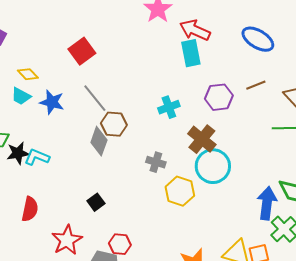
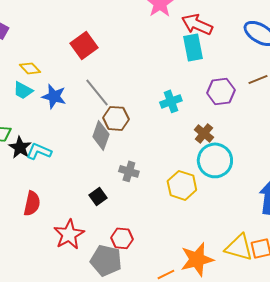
brown cross: (202, 139) -> (204, 133), size x0.7
black star: (18, 153) -> (20, 147), turned -30
gray cross: (156, 162) -> (129, 171), moved

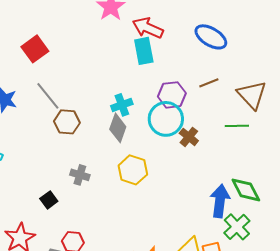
brown cross: (204, 133) -> (189, 137), moved
gray diamond: (101, 135) -> (118, 128), moved
cyan circle: (215, 160) -> (166, 119), moved
yellow hexagon: (182, 185) -> (133, 170), moved

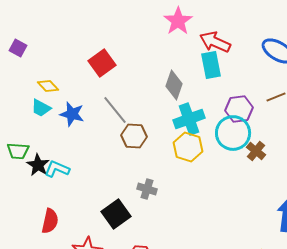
cyan cross: (122, 105) -> (189, 119), size x1.4
gray diamond: (118, 128) -> (174, 85), moved
yellow hexagon: (133, 170) -> (188, 147), moved
black square: (49, 200) -> (116, 214), size x1.6

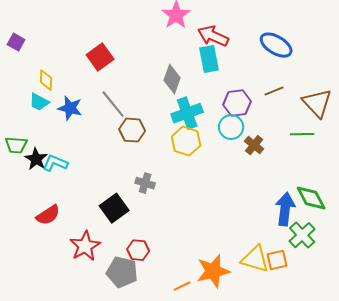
yellow diamond: (48, 86) -> (46, 80), turned 45
cyan circle: (233, 133) -> (231, 127), size x0.7
red semicircle: (50, 221) -> (48, 215), turned 45

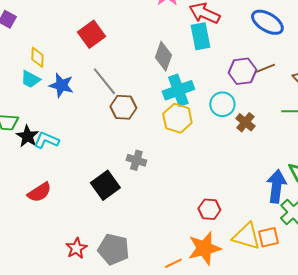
purple hexagon: (237, 103) -> (242, 71), moved
red star: (85, 246) -> (76, 248), moved, size x0.7
red hexagon: (138, 250) -> (209, 209), moved

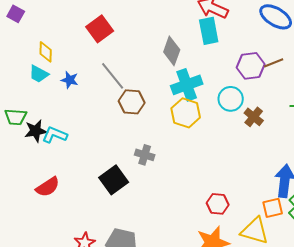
blue star: (61, 85) -> (70, 80), size x0.7
black star: (27, 136) -> (36, 131), turned 30
orange square: (268, 237) -> (273, 208), moved

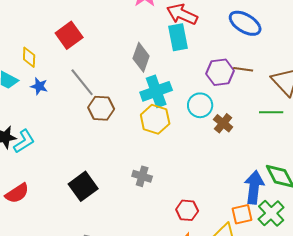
yellow diamond: (46, 52) -> (29, 57), moved
brown line: (274, 63) -> (243, 69), turned 30
cyan L-shape: (55, 135) -> (24, 141), turned 125
gray cross: (145, 155) -> (142, 176), moved

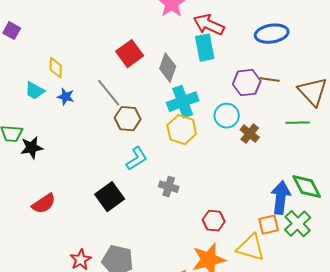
blue ellipse: (245, 23) -> (272, 34), turned -40
red square: (69, 35) -> (130, 54), moved
cyan L-shape: (24, 141) -> (137, 159), moved

